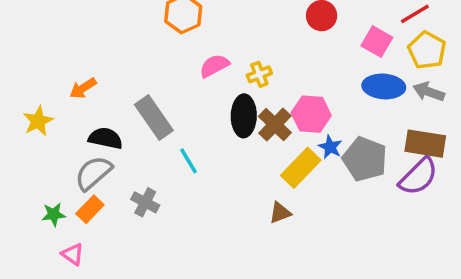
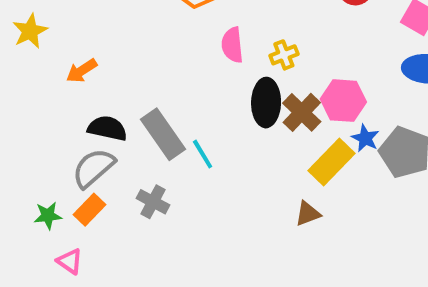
pink semicircle: (214, 66) -> (232, 45), turned -68
gray rectangle: (154, 118) -> (163, 134), moved
yellow star: (38, 121) -> (30, 31), moved

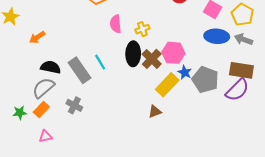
cyan line: (203, 154) -> (100, 62), moved
pink triangle: (70, 261) -> (45, 136), moved, turned -48

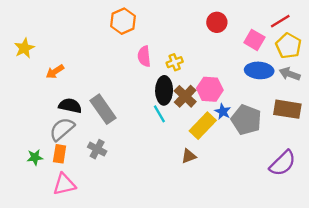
cyan line: (100, 62) -> (159, 114), moved
purple semicircle: (237, 90) -> (283, 163), moved
orange rectangle: (41, 110) -> (60, 154), turned -35
pink triangle: (45, 136) -> (64, 184), size x1.5

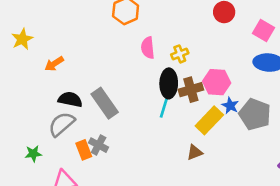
brown cross: (185, 96) -> (191, 90), turned 30
cyan line: (159, 114) -> (164, 108), turned 48
orange rectangle: (60, 154) -> (84, 150), moved, turned -30

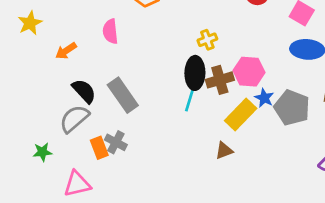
pink semicircle: (148, 48) -> (110, 31), moved
black semicircle: (70, 99) -> (84, 91), turned 35

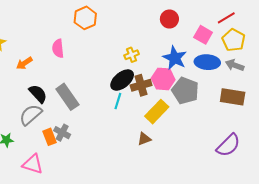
black ellipse: (195, 73) -> (122, 80), turned 50
blue star: (264, 98) -> (175, 58), moved, size x1.6
gray pentagon: (292, 108) -> (185, 91), moved
pink triangle: (77, 184) -> (33, 164), turned 30

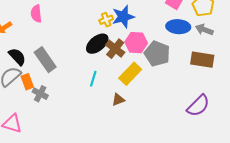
blue star: (175, 58) -> (123, 17), moved, turned 30
brown cross: (141, 85) -> (115, 49), turned -36
cyan line: (118, 101) -> (93, 79), moved
orange rectangle: (50, 137) -> (27, 82), moved

